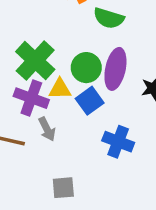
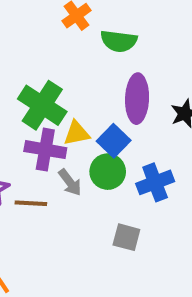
green circle: (86, 68) -> (108, 172), moved
blue cross: (118, 142) -> (155, 182), turned -32
gray square: (63, 188) -> (126, 237), moved, turned 30

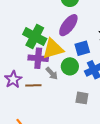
purple ellipse: (137, 99) -> (68, 25), moved, turned 40
yellow triangle: (77, 133) -> (53, 49), size x1.6
blue square: (114, 141) -> (82, 48), moved, turned 35

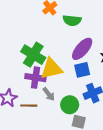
purple ellipse: (68, 25) -> (82, 49), moved
green circle: (70, 66) -> (70, 105), moved

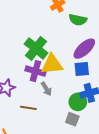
green circle: (70, 105) -> (78, 102), moved
brown line: (29, 106) -> (28, 108), moved

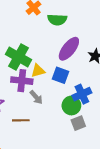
yellow triangle: (52, 64) -> (38, 71), size x0.6
blue square: (82, 69) -> (61, 75), moved, turned 35
gray square: (72, 119) -> (78, 123), moved, turned -32

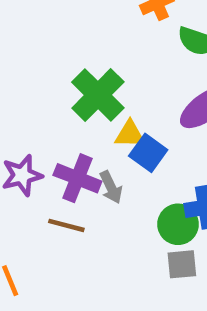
blue square: (61, 75) -> (148, 153), moved
purple cross: (22, 81) -> (77, 178), moved

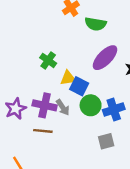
green cross: (98, 95) -> (48, 60), size x0.6
green circle: (178, 224) -> (91, 105), moved

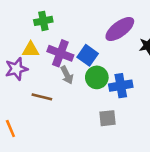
green cross: (48, 60) -> (43, 21), moved, turned 35
yellow triangle: (68, 78) -> (31, 50), moved
purple cross: (45, 105) -> (60, 53), moved

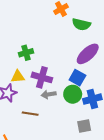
blue square: (88, 55) -> (77, 78), moved
gray arrow: (67, 75) -> (49, 94), turned 112

